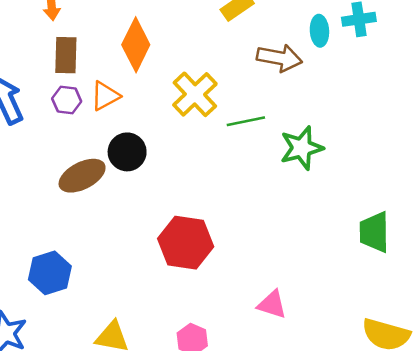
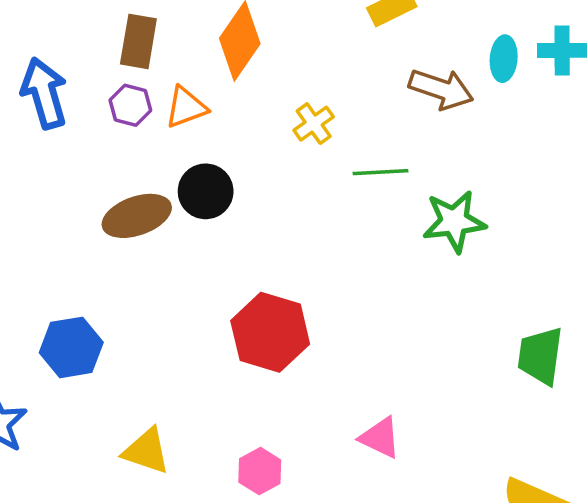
yellow cross: (195, 94) -> (314, 124), size x0.6

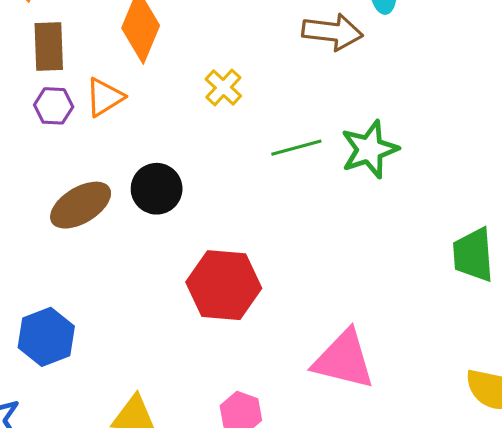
green line: (380, 172) -> (296, 148), moved
black circle: (206, 191) -> (157, 189), moved
pink triangle: (380, 438) -> (344, 360), size x1.6

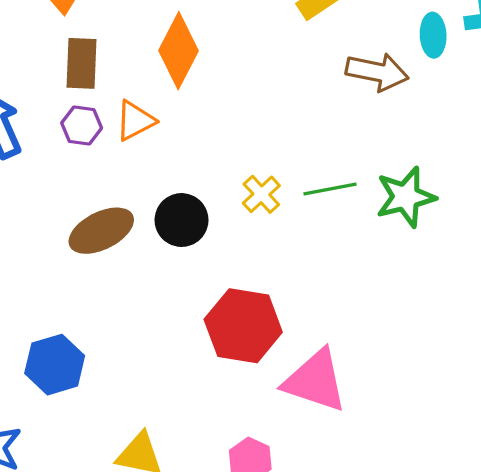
yellow cross: (223, 87) -> (261, 194), moved
pink triangle: (344, 360) -> (315, 381), moved

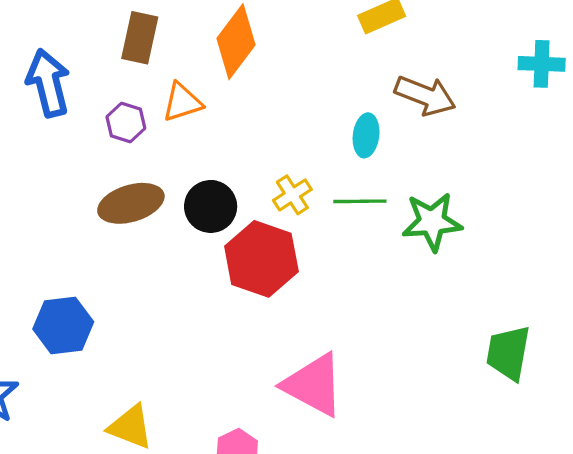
cyan ellipse: (433, 35) -> (366, 135), moved
purple hexagon: (82, 125) -> (126, 122), moved
red hexagon: (243, 326) -> (261, 259), moved

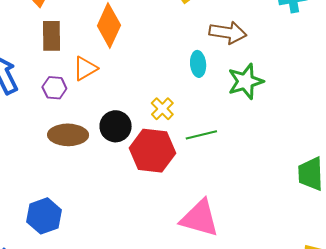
green line: (360, 201) -> (201, 135), moved
brown ellipse: (131, 203) -> (68, 135), turned 30
green star: (432, 222) -> (246, 81), moved

